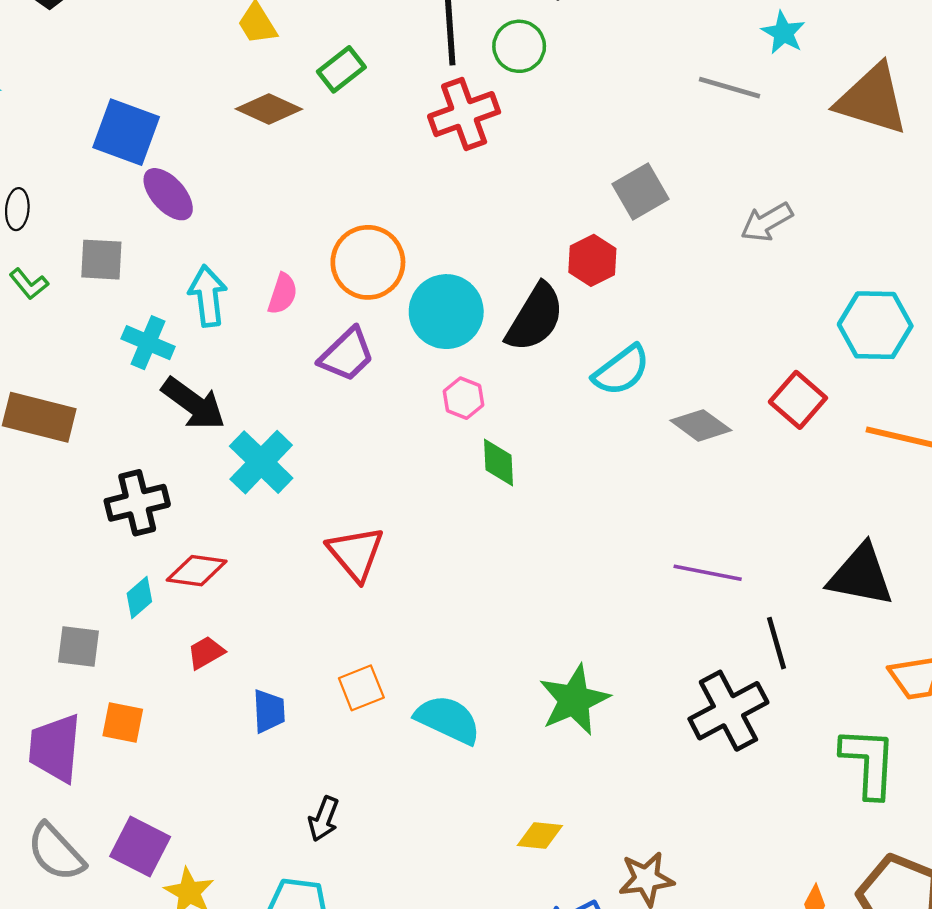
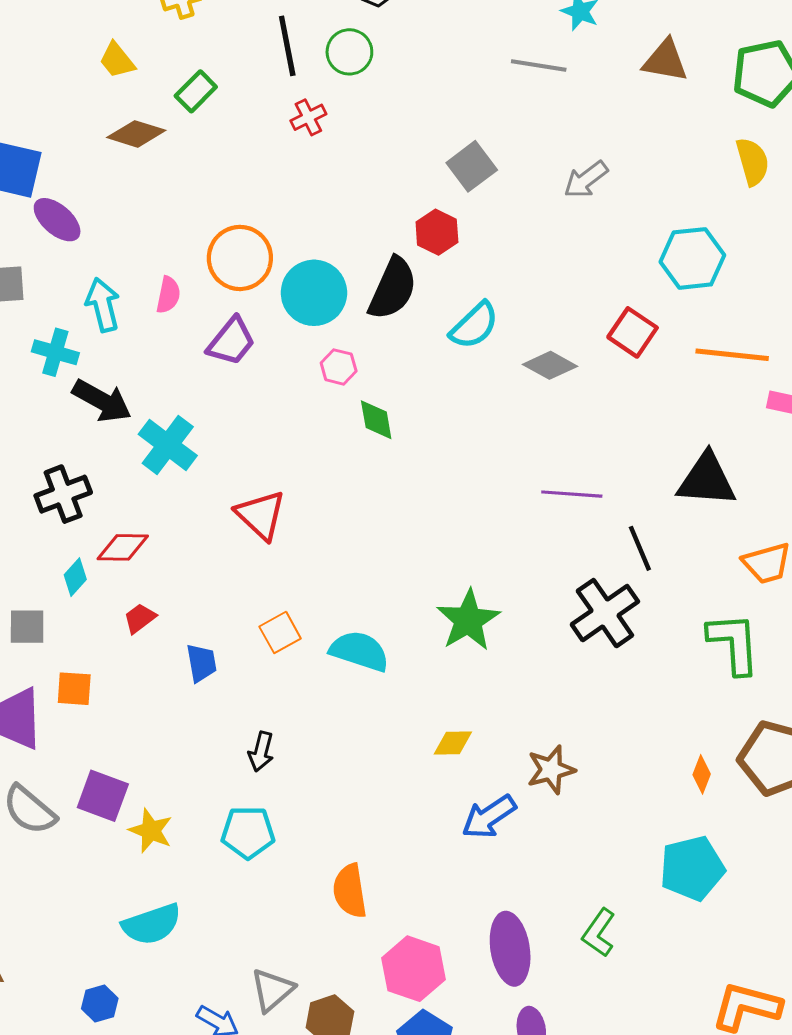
brown triangle: (872, 100) -> (665, 61), size x0.7
red cross: (464, 114) -> (308, 117), size x0.6

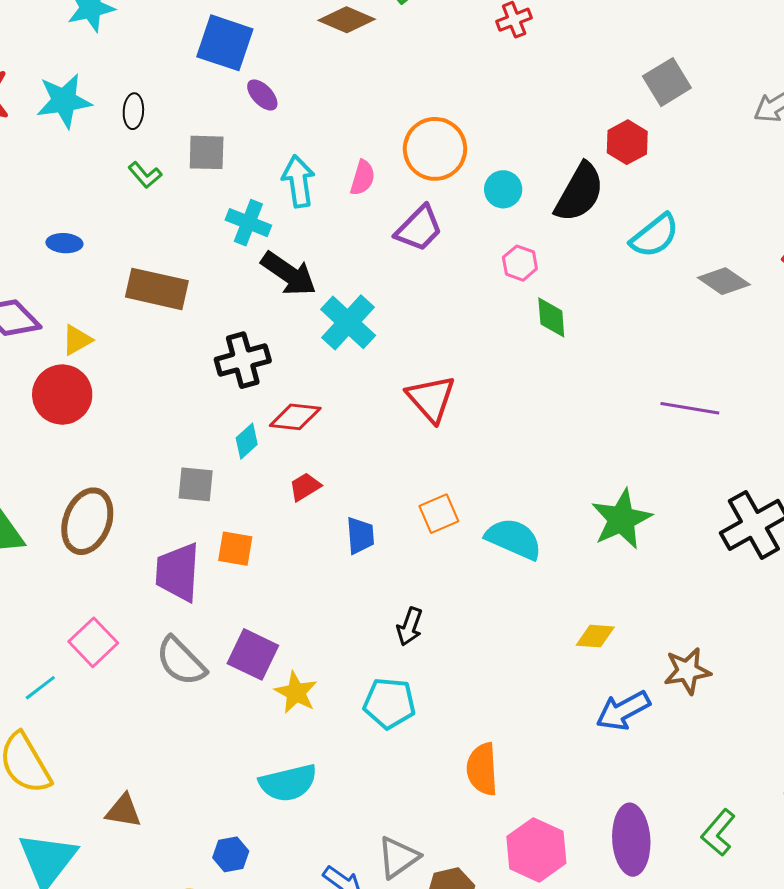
purple ellipse: (57, 220) -> (262, 95), size x0.7
cyan circle: (314, 293) -> (503, 189), size x0.6
purple line: (572, 494) -> (690, 408), moved

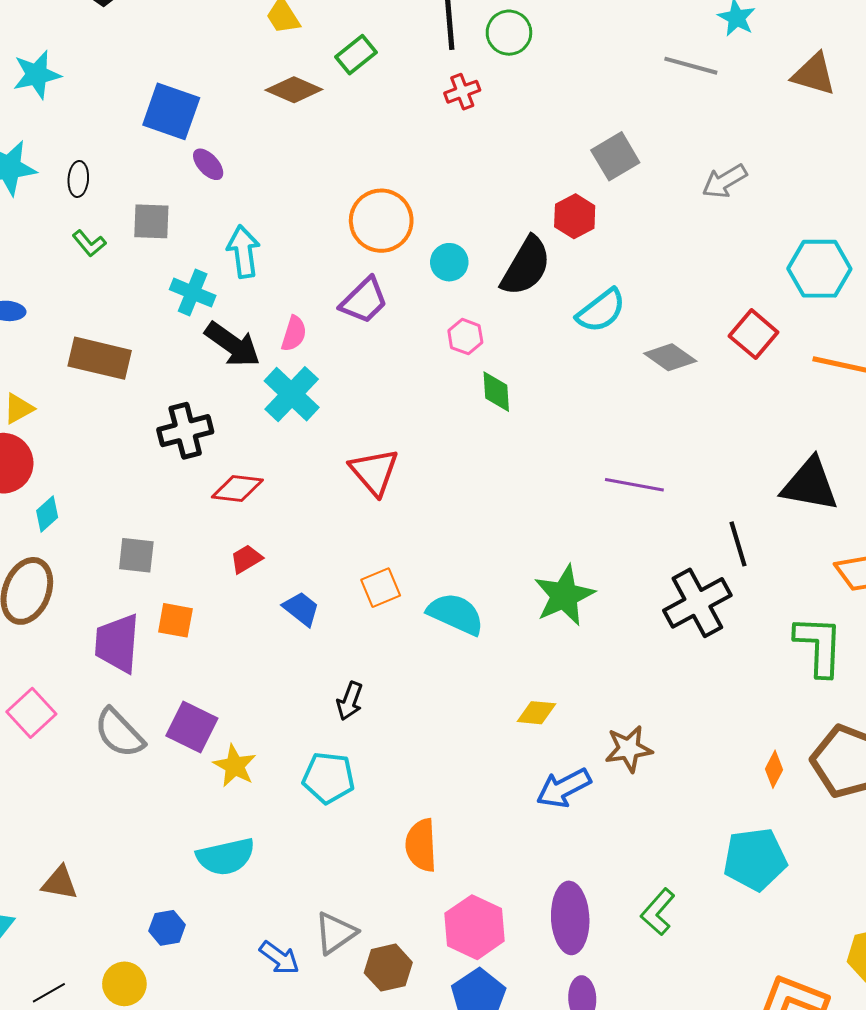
pink semicircle: (363, 178) -> (294, 334), moved
cyan diamond: (247, 441) -> (47, 514), moved
blue trapezoid: (360, 536) -> (301, 609), turned -48

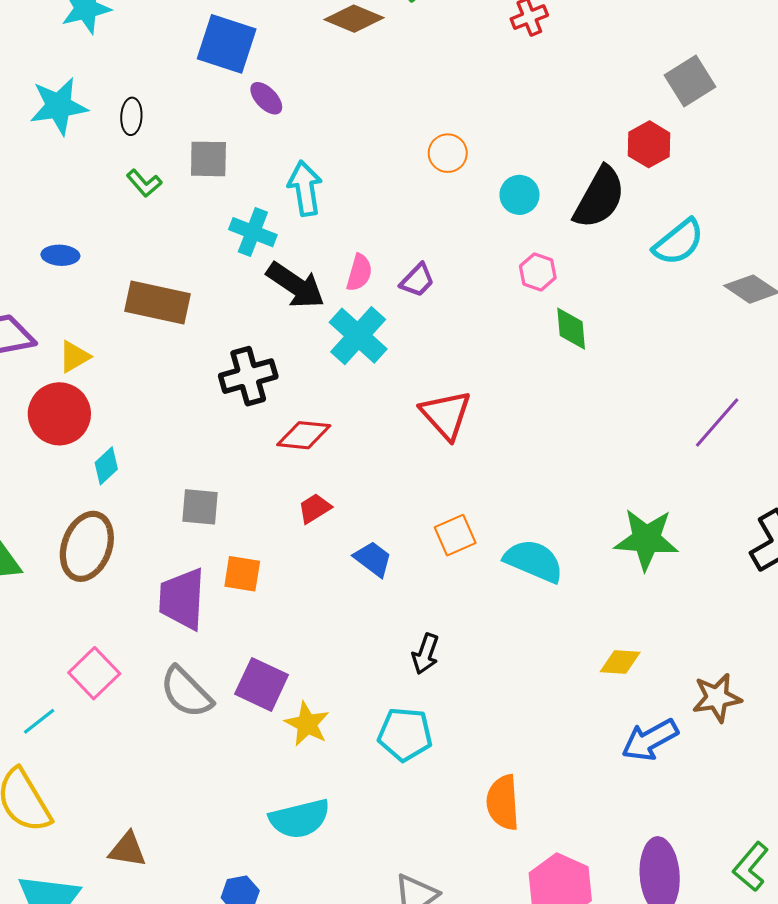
orange circle: (381, 221) -> (448, 153), size x0.6
purple trapezoid: (364, 300) -> (417, 280), moved, size x0.7
purple line: (634, 485) -> (717, 423), turned -58
green star: (564, 595) -> (646, 539), turned 30

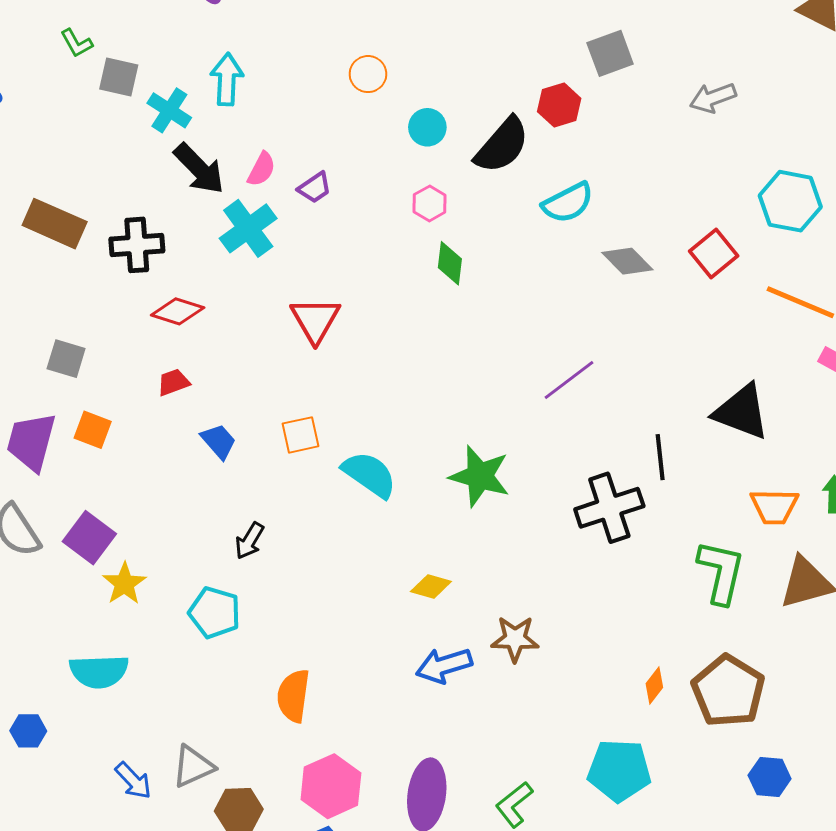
gray square: (208, 159) -> (119, 77), moved
brown rectangle: (158, 302) -> (55, 224), moved

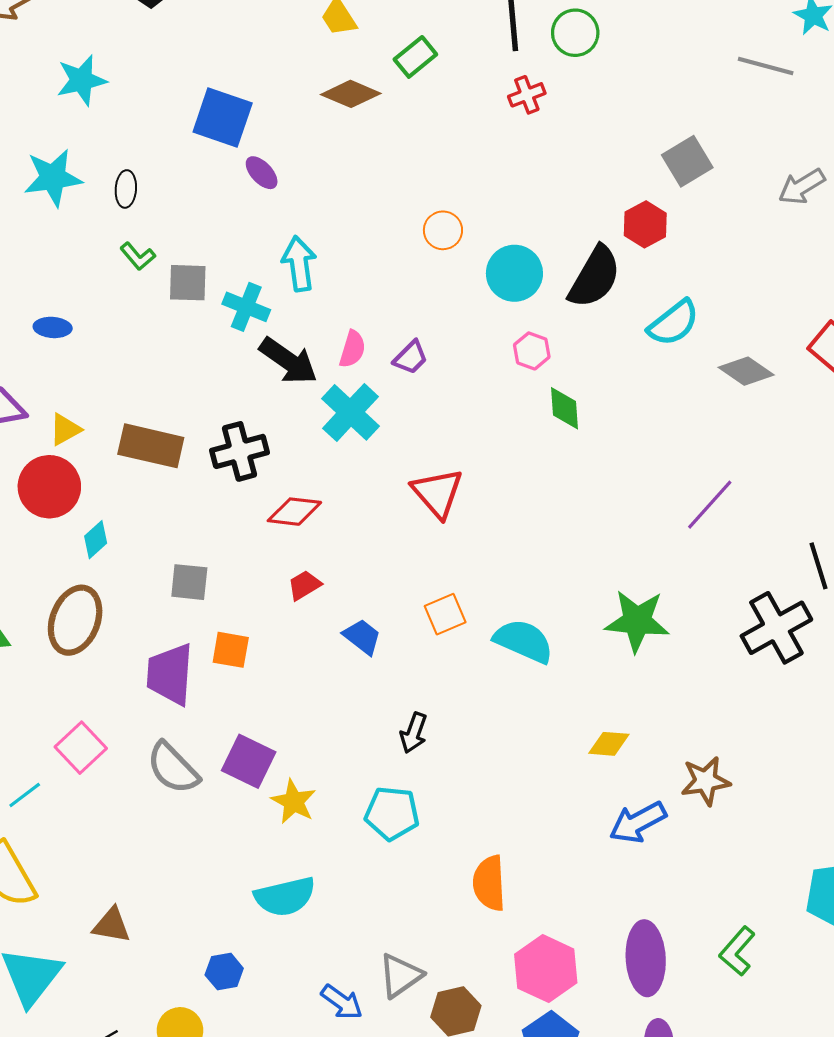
cyan circle: (427, 127) -> (514, 273), size x1.4

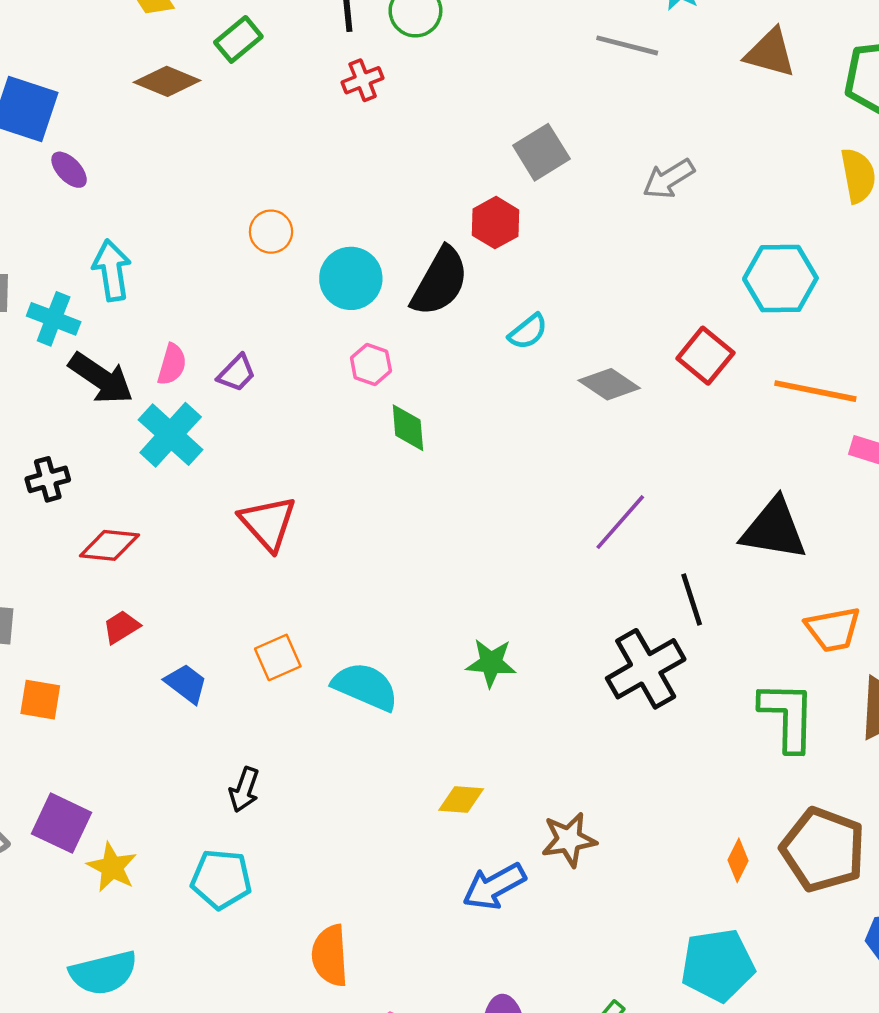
cyan semicircle: (674, 323) -> (528, 332), size x0.7
black cross: (240, 451) -> (48, 479), size x0.7
purple line: (710, 505) -> (620, 522), moved
green star: (637, 621) -> (491, 663), size x0.7

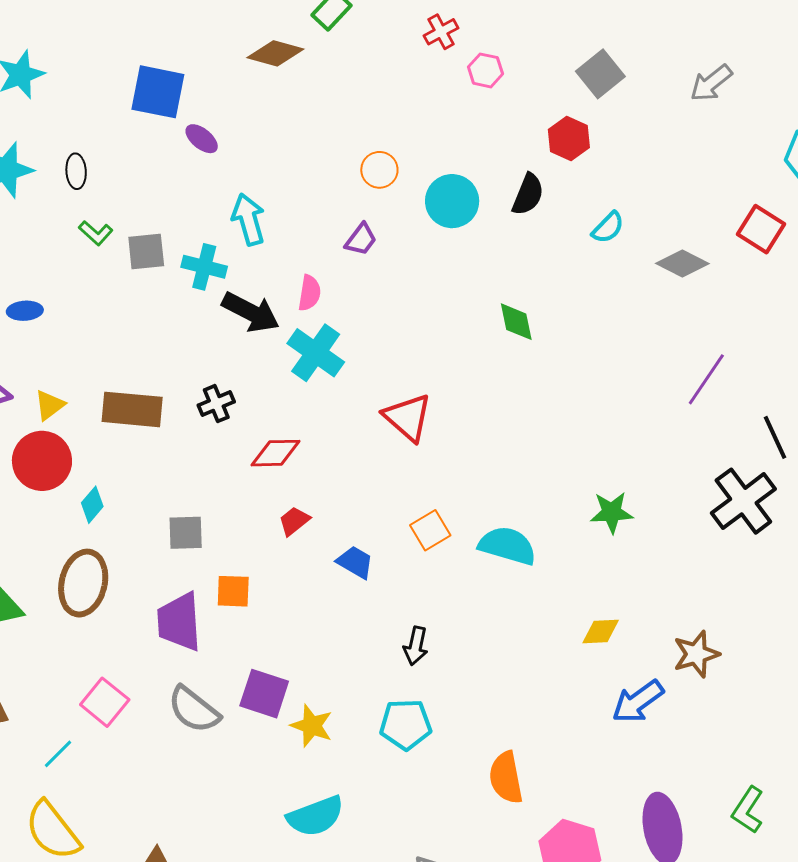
black semicircle: (440, 282) -> (528, 194), size x0.7
pink hexagon: (371, 364) -> (485, 70), moved
purple trapezoid: (237, 373) -> (361, 239), moved

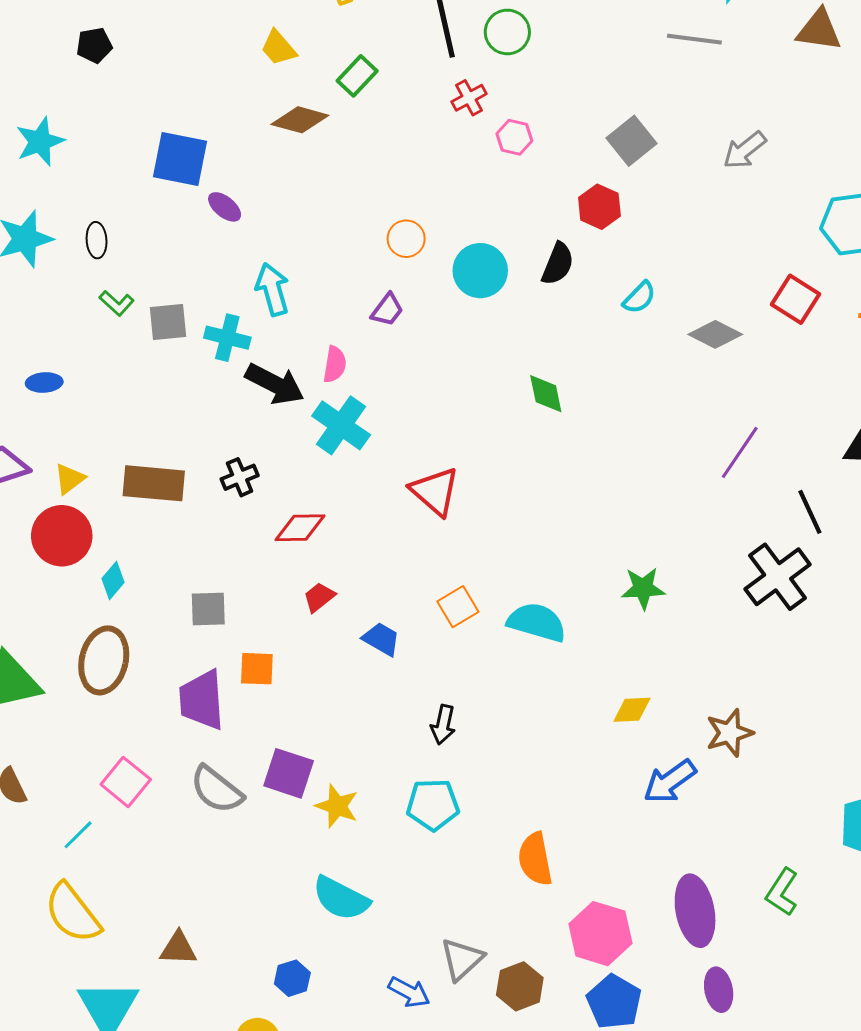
cyan semicircle: (316, 816) -> (341, 898), turned 48

